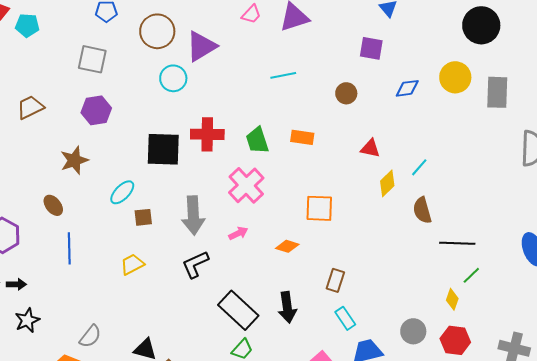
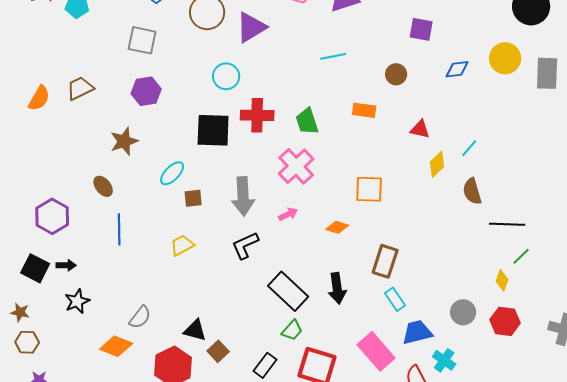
cyan circle: (173, 78) -> (226, 76), moved
orange rectangle: (302, 137) -> (364, 110), moved
brown rectangle: (335, 280) -> (385, 261), size x1.4

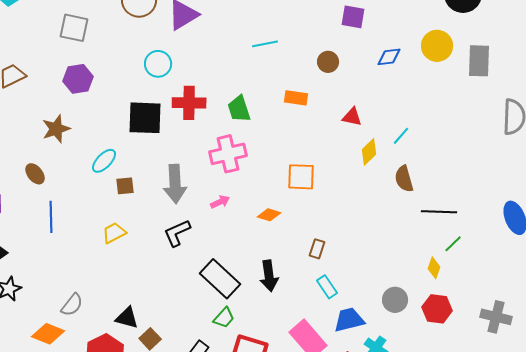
pink cross: (296, 166) -> (228, 154), turned 30
brown rectangle: (385, 261) -> (317, 249), size x0.6

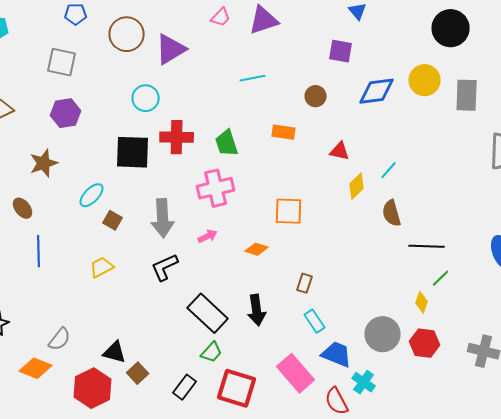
blue diamond: (389, 57) -> (377, 91), size x1.5
brown square: (125, 186) -> (113, 220), turned 36
gray circle: (395, 300) -> (383, 334), size x1.4
blue trapezoid: (349, 320) -> (337, 354), turned 36

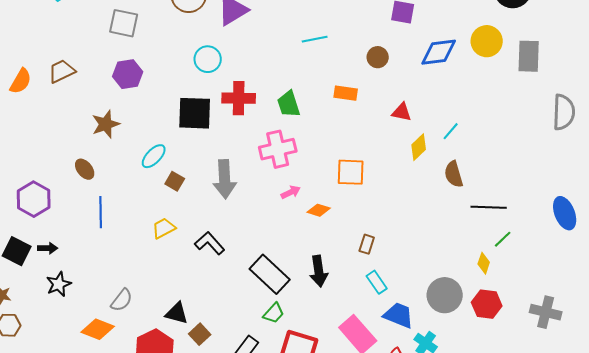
pink arrow: (208, 236) -> (291, 192), moved
black L-shape: (165, 267) -> (210, 243), moved, turned 72

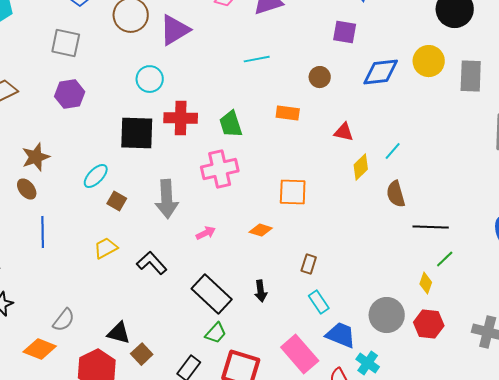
brown star: (106, 124) -> (36, 157), moved
pink arrow: (291, 192) -> (206, 233), moved
black arrow: (319, 271) -> (261, 291), size x0.7

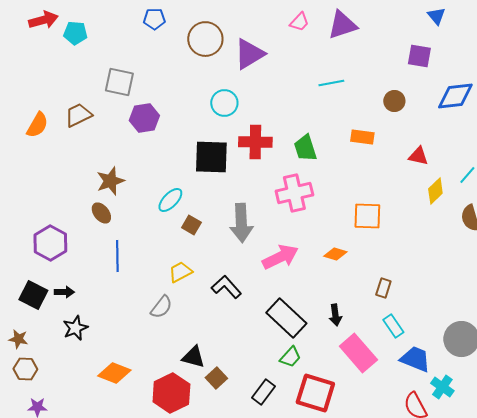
gray square: (66, 43) -> (119, 82), moved
pink arrow: (206, 233) -> (280, 257), size x1.8
gray semicircle: (64, 320) -> (161, 307), moved
pink rectangle: (300, 354) -> (358, 353), moved

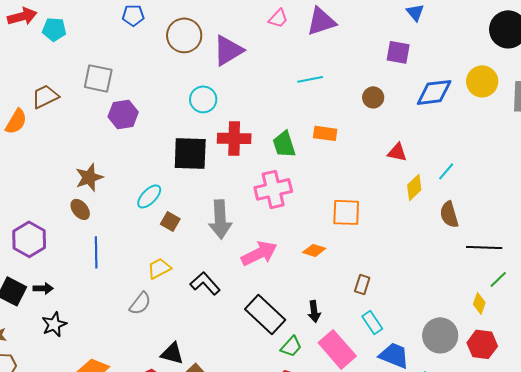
brown trapezoid: (78, 115) -> (45, 96), moved
orange rectangle: (362, 137) -> (325, 133), moved
green trapezoid: (290, 357) -> (291, 346), moved

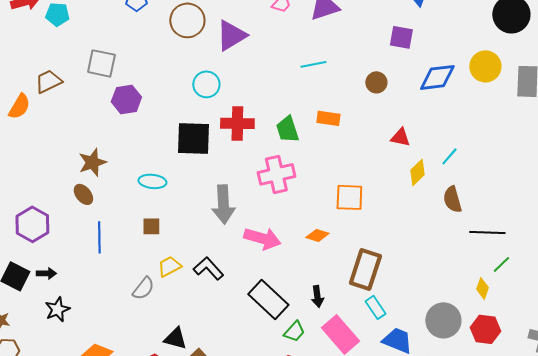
cyan ellipse: (149, 196) -> (152, 181), turned 52
brown square: (170, 221) -> (151, 226), moved, turned -30
pink arrow: (259, 253) -> (262, 238), turned 42
yellow trapezoid: (159, 268) -> (169, 266), moved
brown rectangle: (362, 284) -> (365, 269), size x2.0

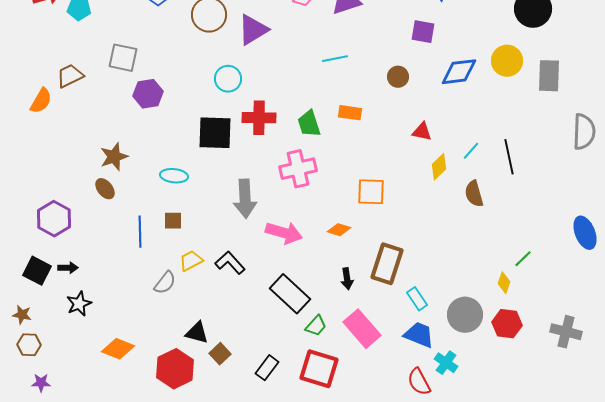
black line: (487, 232) -> (509, 157), moved, turned 76
blue line: (99, 237) -> (140, 232), moved
black arrow: (317, 296) -> (347, 279), moved
cyan rectangle: (375, 307) -> (417, 299), moved

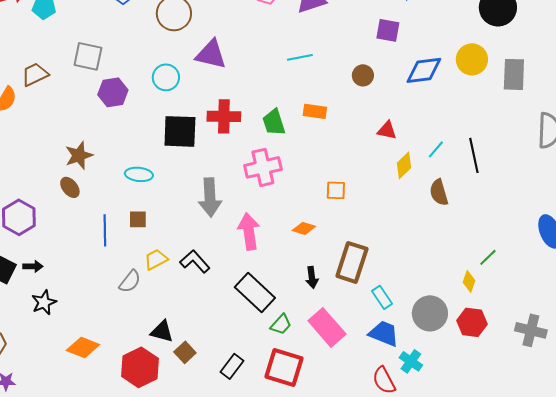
purple triangle: (253, 30) -> (211, 54), moved, turned 44
cyan circle: (228, 79) -> (166, 77), moved
orange square: (371, 192) -> (336, 190), size x0.7
pink arrow: (284, 233) -> (249, 231), turned -114

